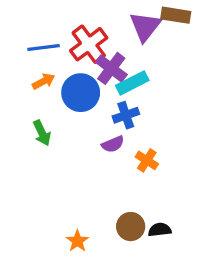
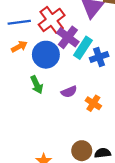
cyan rectangle: (132, 83) -> (83, 48), turned -30
blue cross: (126, 115) -> (99, 57), moved
green arrow: (42, 133) -> (37, 85), moved

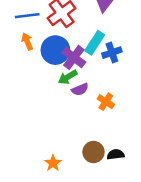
purple cross: (68, 37) -> (74, 57), moved
orange arrow: (19, 47) -> (27, 41), turned -84
green arrow: (37, 85) -> (68, 77), moved, turned 84

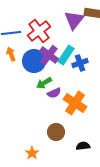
purple cross: (74, 57) -> (49, 55), moved
orange cross: (106, 102) -> (75, 103), size x1.6
brown circle: (93, 152) -> (56, 132), moved

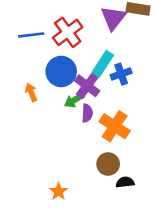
orange arrow: (11, 54) -> (31, 92), moved
purple cross: (49, 55) -> (87, 86), moved
purple semicircle: (54, 93) -> (87, 113), turned -64
brown circle: (56, 132) -> (108, 164), moved

